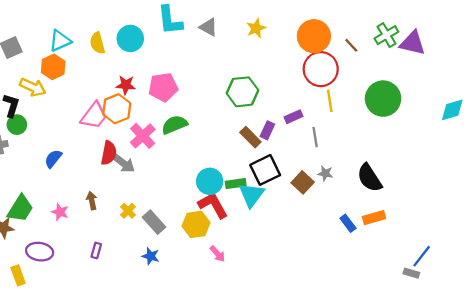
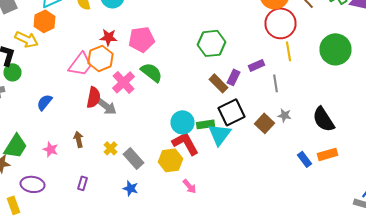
green semicircle: (174, 125) -> (152, 72), turned 60

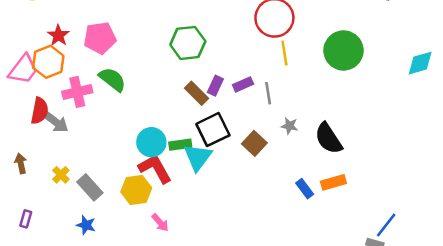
red star: (108, 37) -> (58, 35), turned 30
purple rectangle: (256, 65) -> (243, 84), moved
pink cross: (124, 82) -> (77, 92), turned 30
gray star: (284, 115) -> (289, 126), moved

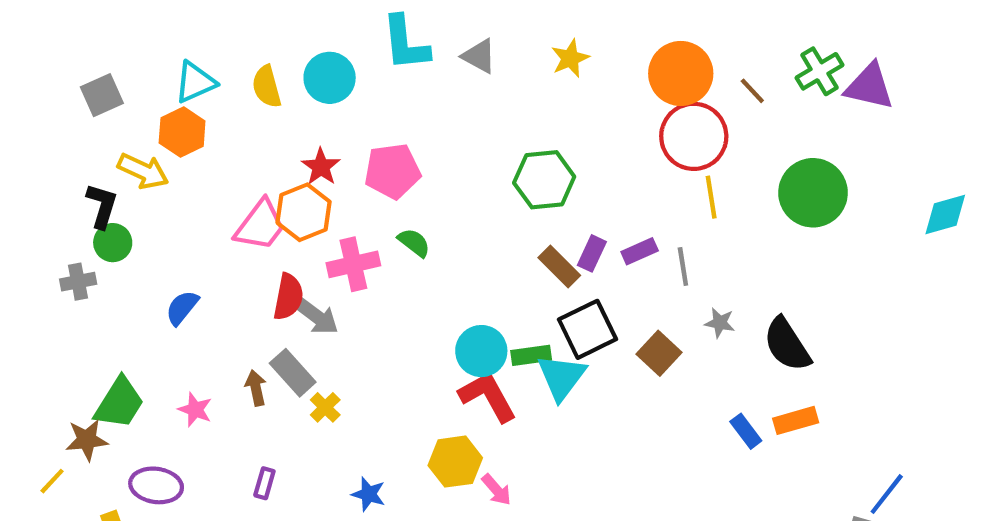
green semicircle: (112, 79) -> (414, 243), size x0.7
gray rectangle: (90, 187) -> (293, 373), moved
yellow hexagon: (136, 190) -> (455, 462), moved

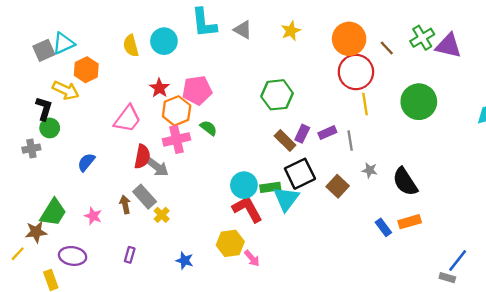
cyan triangle: (195, 82) -> (63, 43), moved
orange hexagon: (304, 212) -> (177, 111), moved

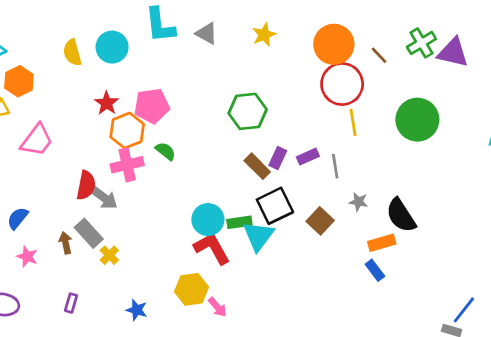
pink trapezoid: (127, 119) -> (37, 140), moved
blue semicircle: (86, 162) -> (18, 218), moved
orange rectangle: (410, 222) -> (382, 243), moved

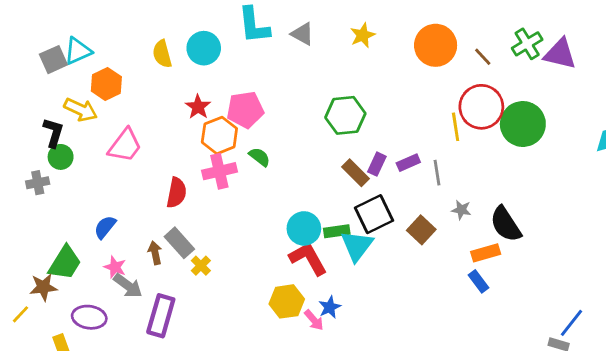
red circle: (342, 84) -> (481, 107), moved
gray arrow: (104, 198) -> (128, 286), moved
purple rectangle: (71, 303) -> (161, 316), size x2.0
blue star: (137, 310) -> (330, 307), moved, turned 30

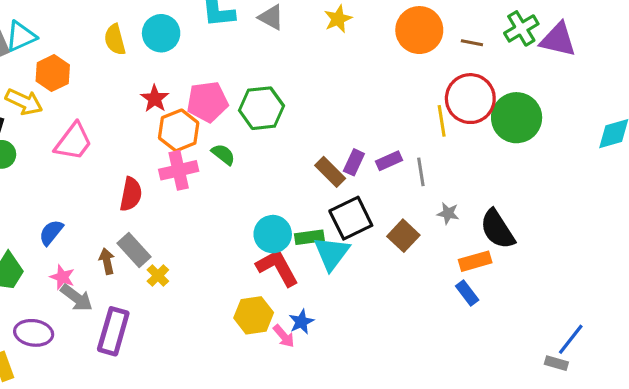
brown line: (483, 57) -> (472, 43), turned -36
green hexagon: (345, 115) -> (262, 108), moved

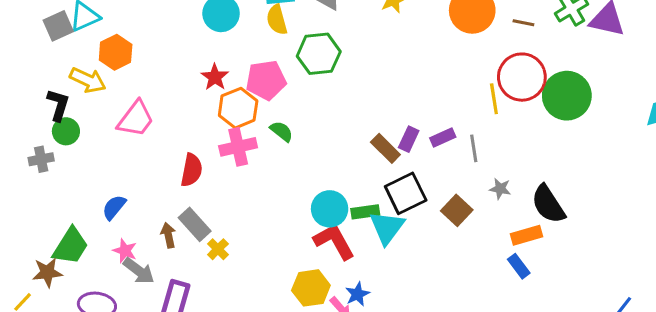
yellow semicircle: (115, 40) -> (277, 20), moved
green hexagon: (262, 108) -> (319, 54), moved

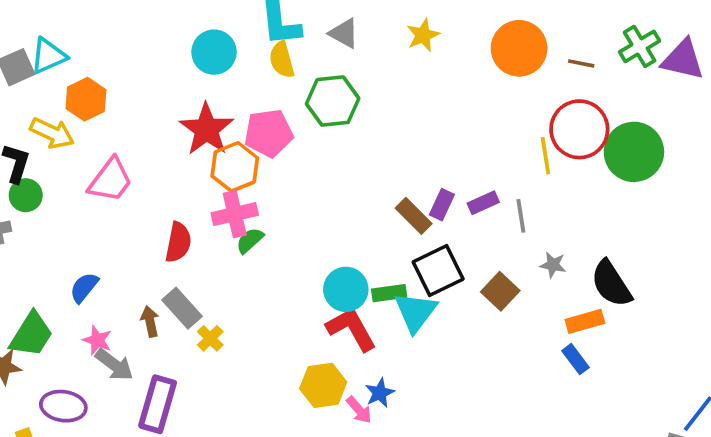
red star: (215, 77) -> (206, 129), size x1.6
green semicircle: (281, 131) -> (250, 240), moved, turned -80

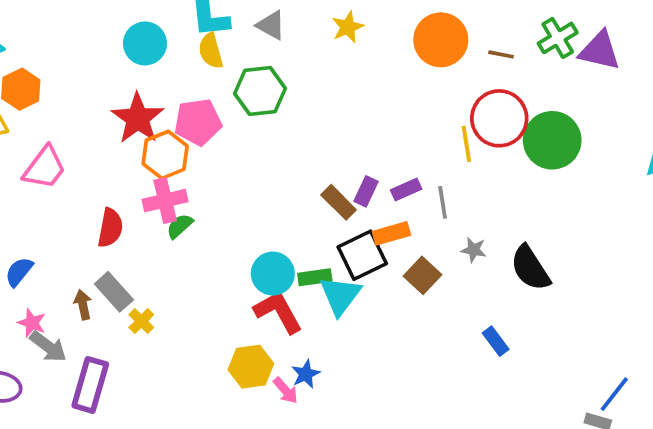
orange rectangle: (585, 321) -> (391, 233), moved

